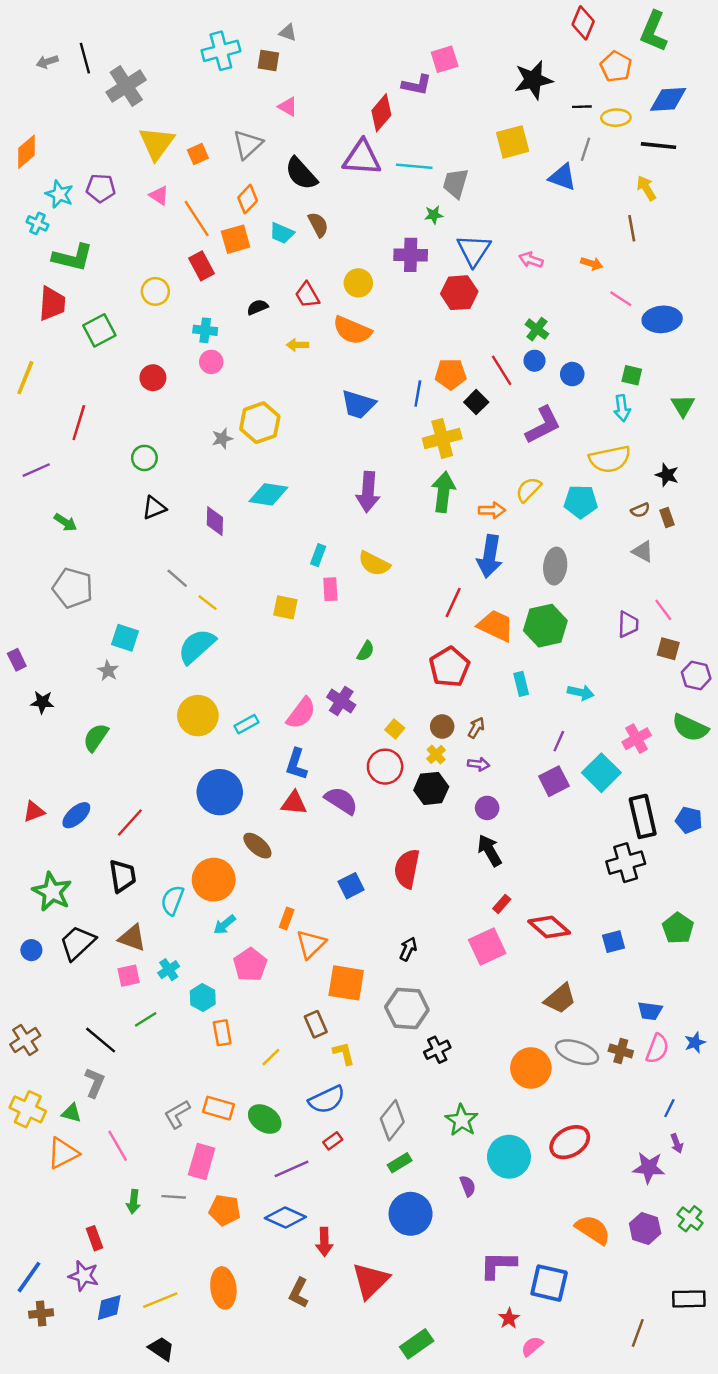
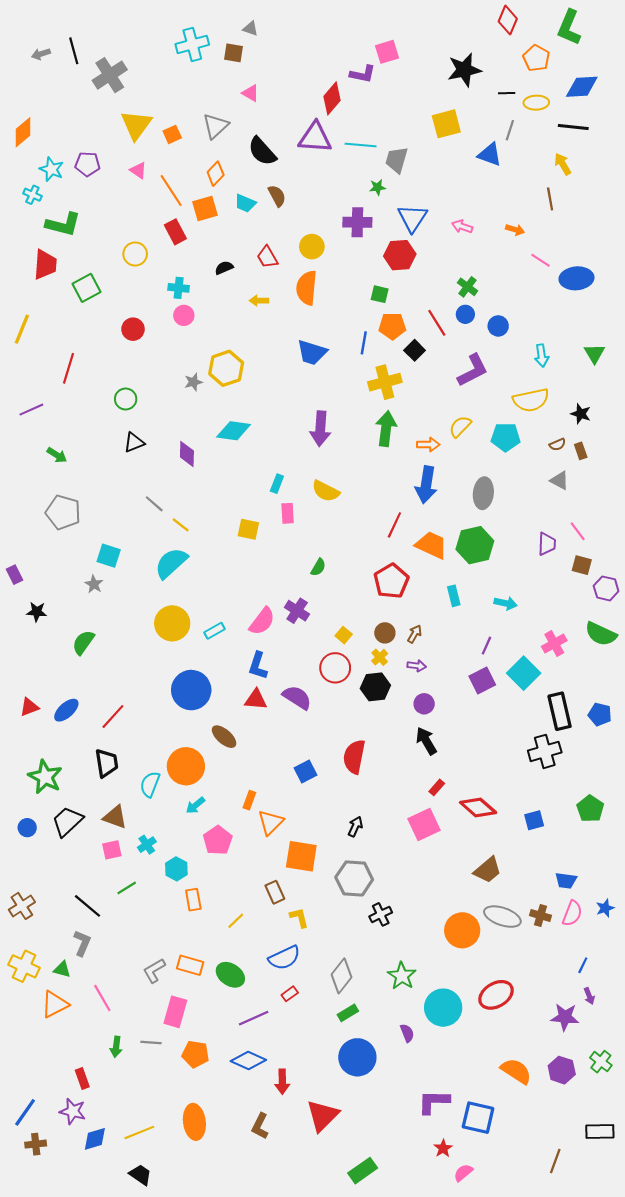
orange semicircle: (352, 330) -> (307, 288), turned 72
green square: (632, 375) -> (380, 294), moved

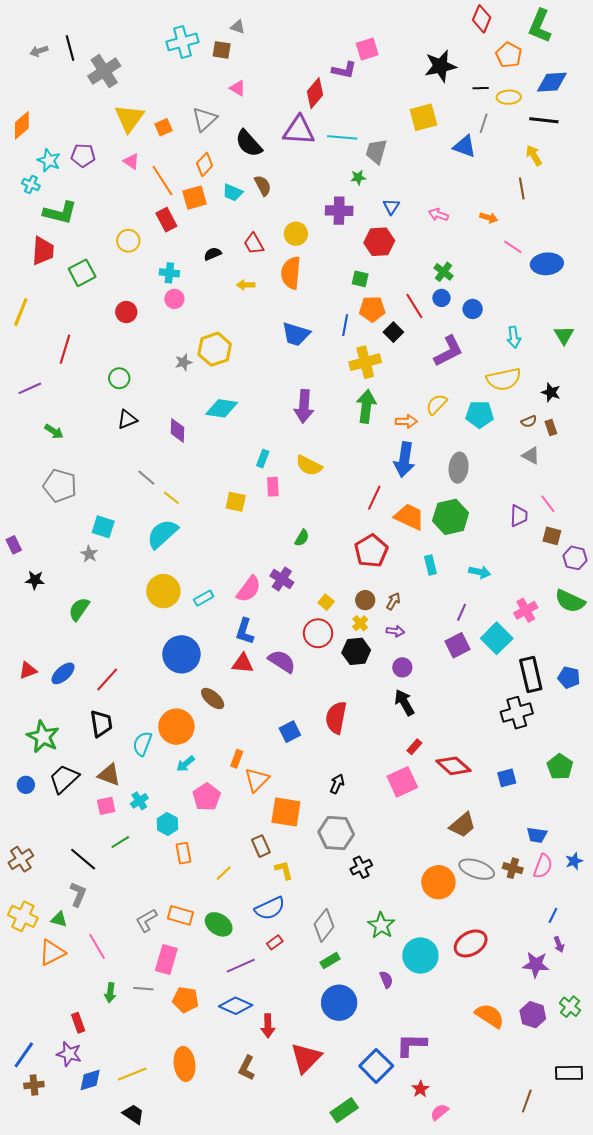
blue triangle: (412, 218) -> (391, 207), size x0.6
blue square: (478, 1118) -> (376, 1066), moved, turned 32

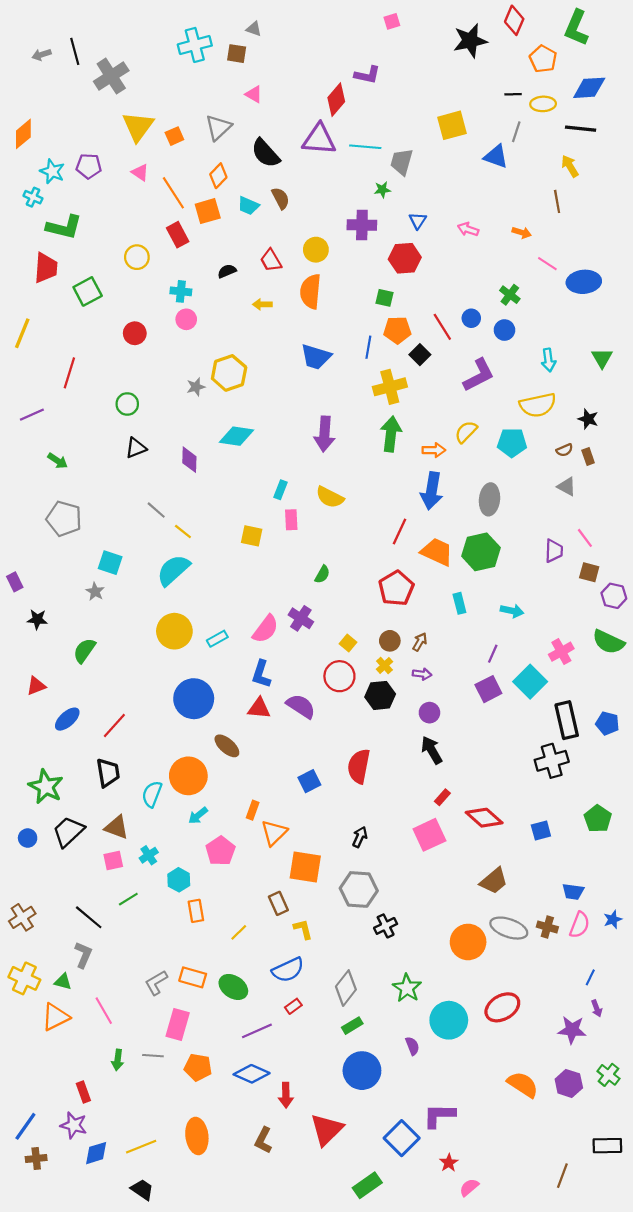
pink square: (367, 49) -> (392, 21), moved, size x0.7
black star: (440, 66) -> (470, 41), moved
green cross: (443, 272) -> (510, 295), moved
red triangle: (28, 670) -> (36, 686), moved

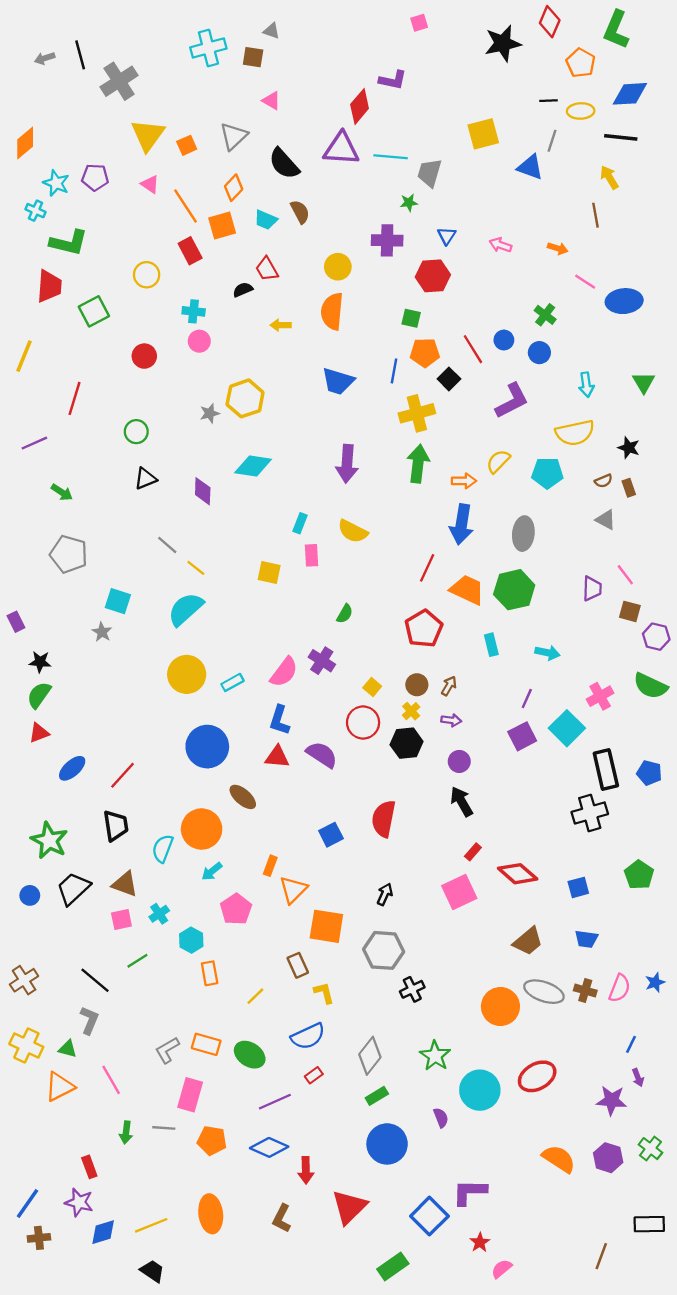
red trapezoid: (271, 260) -> (267, 269), moved
green semicircle: (84, 650) -> (39, 695), moved
blue trapezoid: (573, 892) -> (586, 939), moved

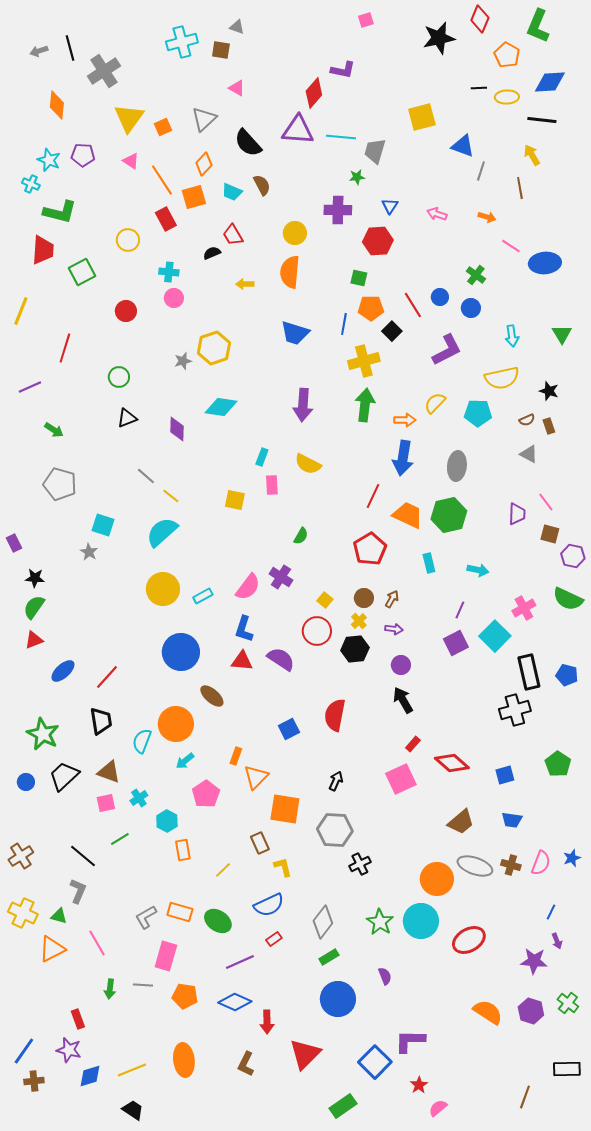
gray line: (552, 141) -> (481, 171), moved
orange diamond: (25, 143) -> (57, 105), moved, turned -44
cyan circle: (480, 1090) -> (421, 921), moved

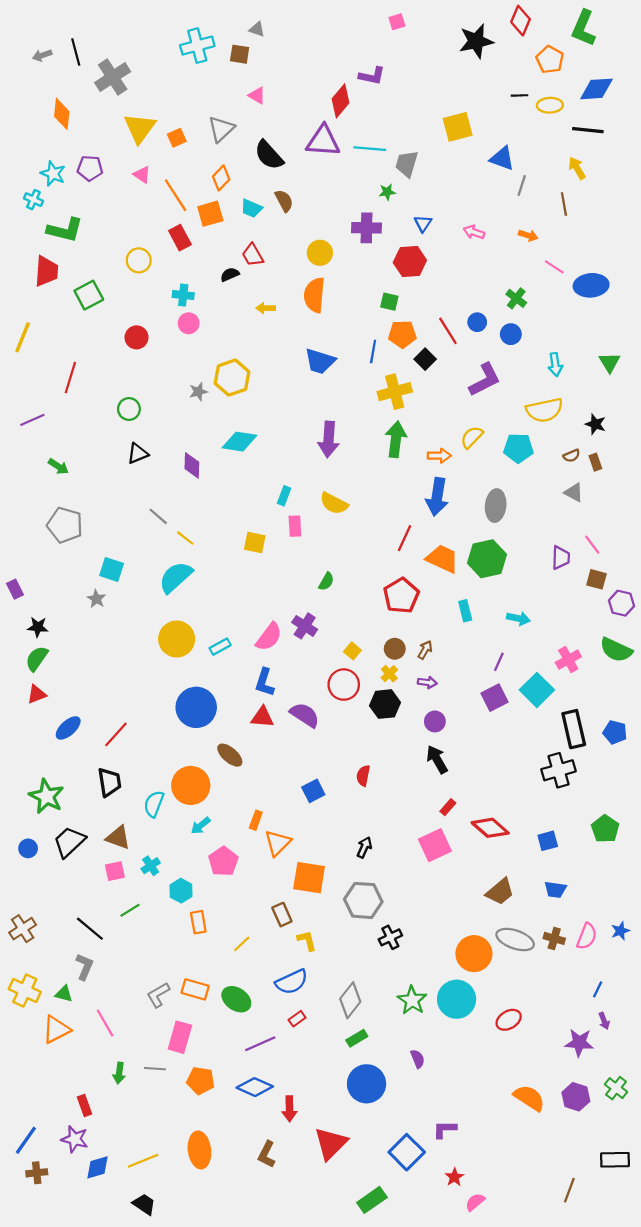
red semicircle: (335, 715) -> (363, 776), size x0.6
red ellipse: (469, 940) -> (509, 1020), size x0.7
purple L-shape: (410, 1041) -> (445, 1129), size x0.7

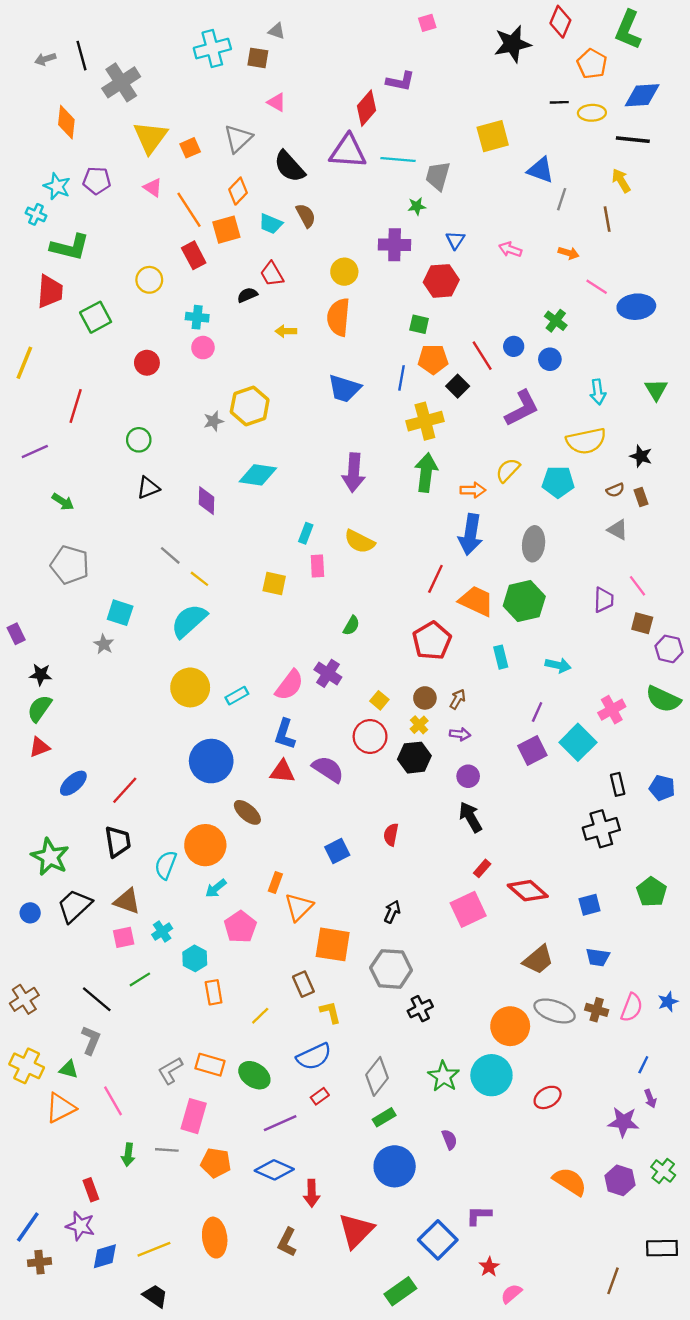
black rectangle: (574, 729) -> (618, 784), size x0.6

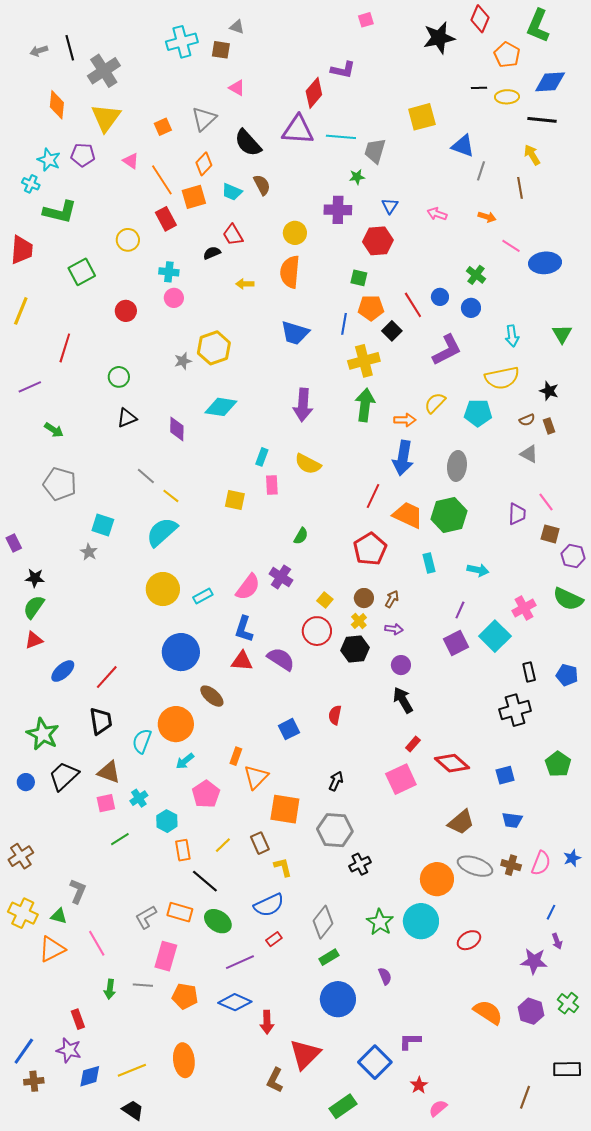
yellow triangle: (150, 137) -> (106, 118), moved
red trapezoid: (50, 291) -> (22, 250), moved
black line: (97, 999) -> (205, 881), moved
yellow line: (260, 1016) -> (223, 845), moved
brown L-shape: (287, 1242) -> (275, 1080), moved

